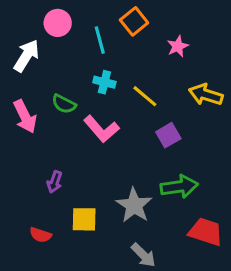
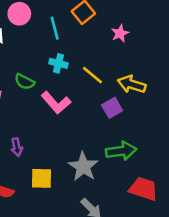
yellow arrow: (206, 95) -> (132, 84), moved
purple arrow: (55, 182) -> (17, 147), turned -30

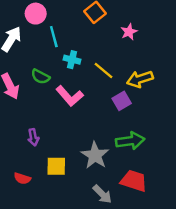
cyan line: (55, 28) -> (54, 37), moved
yellow arrow: (132, 84) -> (140, 79), turned -35
red trapezoid: (143, 189) -> (134, 181), moved

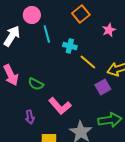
cyan cross: (72, 60) -> (70, 46), moved
green semicircle: (40, 77) -> (36, 84), moved
pink L-shape: (70, 96) -> (60, 106), moved

